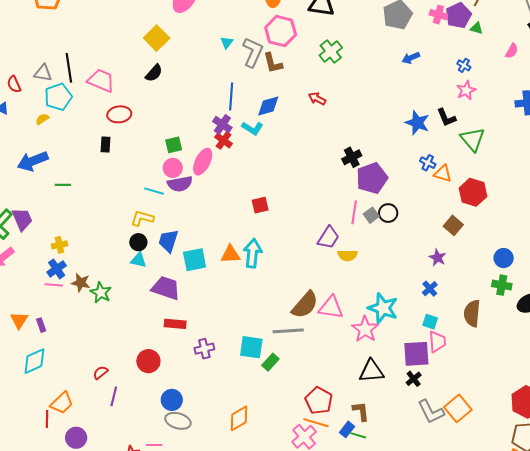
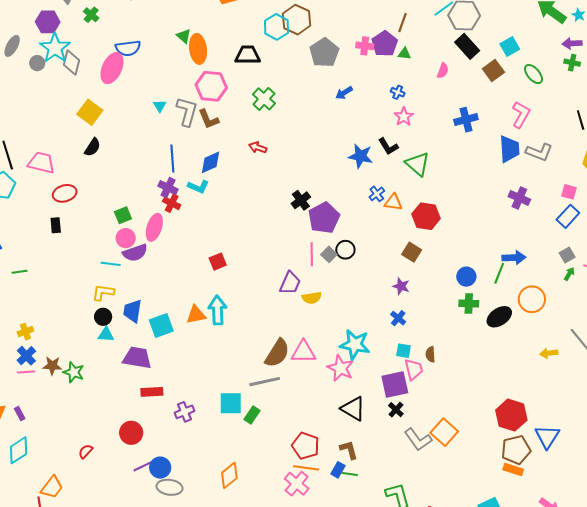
blue cross: (428, 163) -> (377, 194), turned 35
brown semicircle: (472, 313) -> (430, 354), moved, size x0.6
black triangle: (372, 371) -> (353, 409), turned 44
purple line: (114, 396) -> (143, 466), moved, turned 60

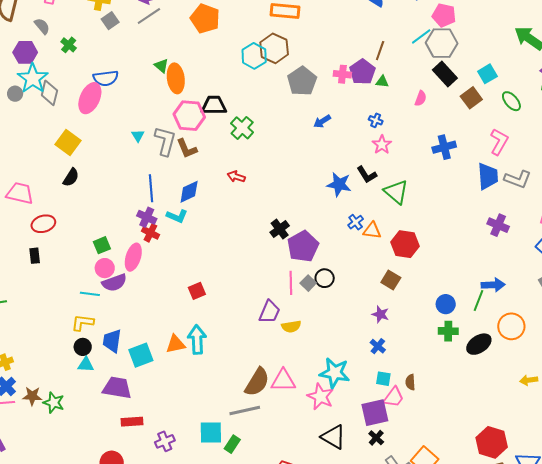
black trapezoid: (248, 55) -> (214, 105), moved
pink trapezoid: (414, 369) -> (394, 397), turned 50

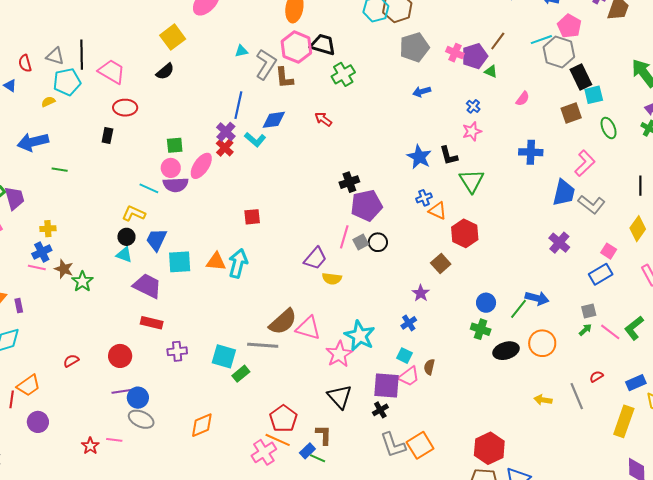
black rectangle: (445, 74) -> (581, 77), moved
cyan triangle: (138, 136) -> (241, 51), turned 32

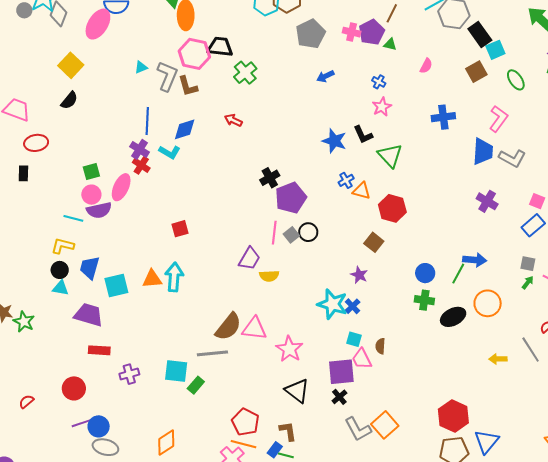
gray square: (589, 311) -> (528, 264), turned 35
cyan star: (360, 336) -> (332, 304), moved
pink trapezoid: (409, 376) -> (362, 359), turned 110

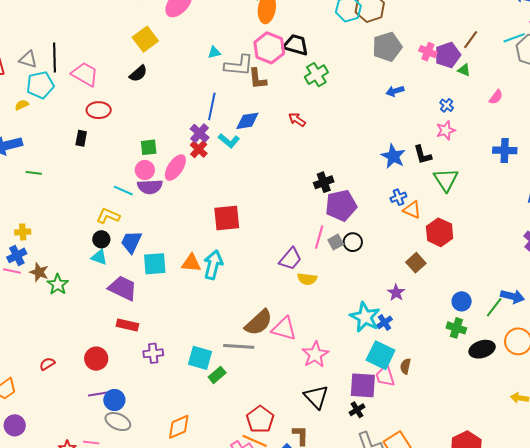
gray L-shape: (167, 76) -> (239, 65), turned 64
red square: (180, 229) -> (227, 218), size x1.6
cyan square: (354, 339) -> (381, 355), size x1.8

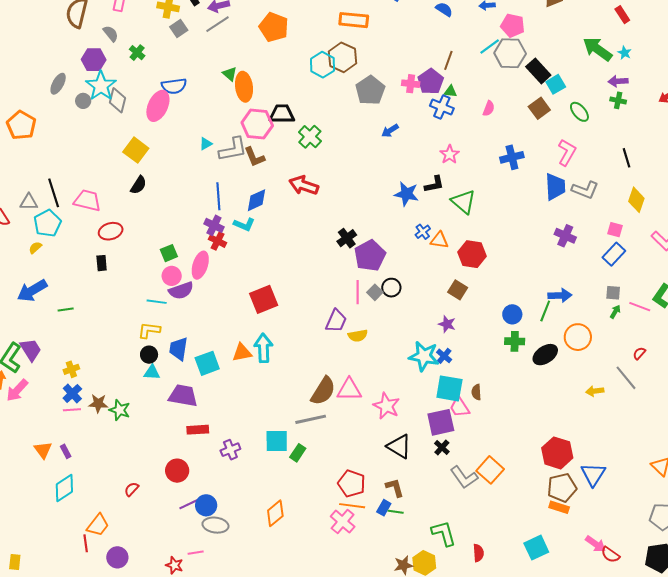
blue cross: (447, 105) -> (442, 107), moved, size x1.6
red arrow: (297, 120) -> (304, 185), size x1.6
black L-shape: (423, 155) -> (434, 184), turned -70

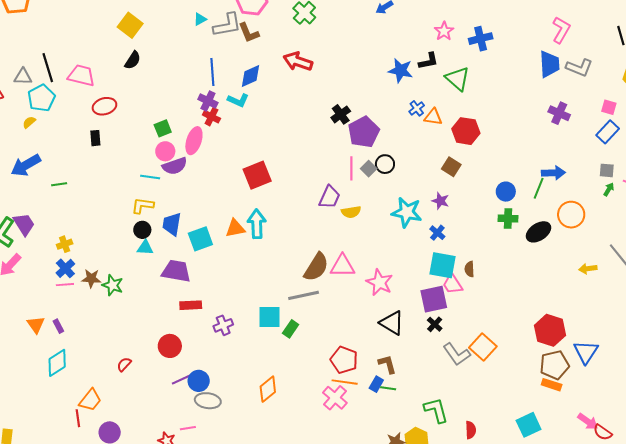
blue cross: (512, 157) -> (481, 39), moved
cyan star: (424, 356) -> (407, 212), moved

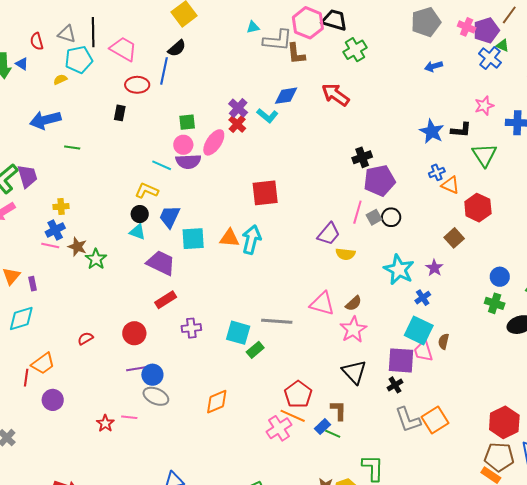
blue line: (212, 72) -> (164, 71), moved
brown semicircle: (316, 267) -> (354, 303), moved, size x0.6
red rectangle: (191, 305) -> (166, 300), turned -45

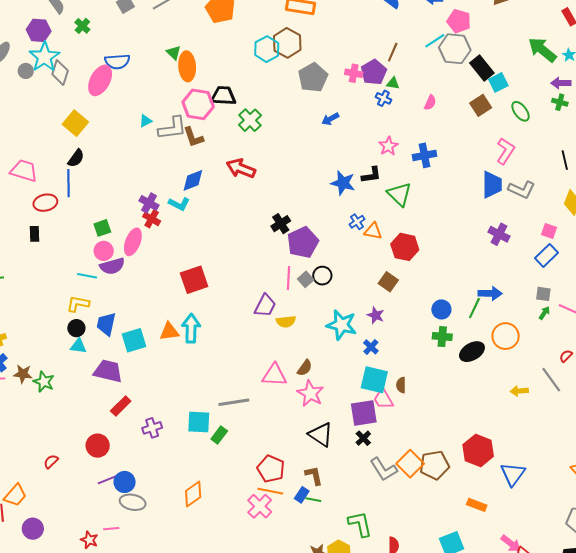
blue cross: (490, 58) -> (383, 98), size x0.7
brown pentagon: (499, 457) -> (434, 465), moved

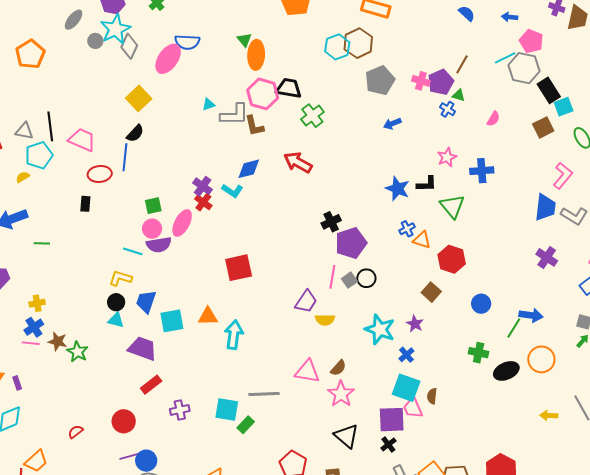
blue circle: (441, 309) -> (481, 304), moved
cyan arrow: (191, 328) -> (234, 335), moved

